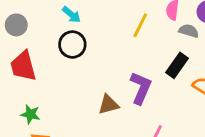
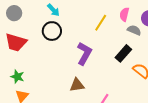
red trapezoid: (23, 66) -> (16, 42), turned -65
purple L-shape: (141, 88) -> (84, 54), moved
brown triangle: (108, 105) -> (77, 85), moved

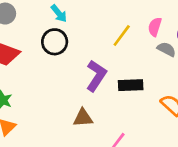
black rectangle: (123, 53) -> (131, 85), moved, turned 42

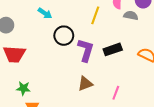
black circle: (55, 42) -> (64, 36), moved

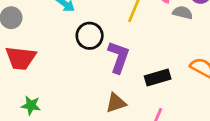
black rectangle: (113, 49) -> (158, 78), moved

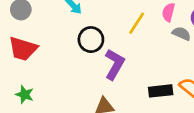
black rectangle: (158, 78) -> (161, 91), moved

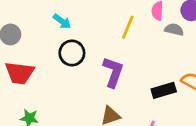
black circle: (91, 40) -> (72, 53), moved

